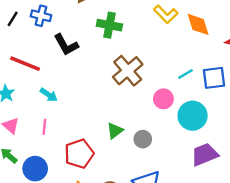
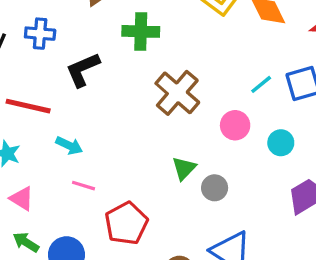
black L-shape: (66, 45) -> (83, 70), turned 105
cyan circle: (193, 116) -> (281, 143), size x0.6
pink line: (44, 127) -> (84, 186), moved, turned -70
green triangle: (115, 131) -> (184, 168), moved

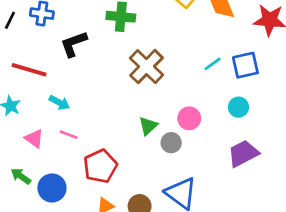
pink circle: (235, 125) -> (189, 118), moved
cyan circle: (281, 143) -> (238, 107), moved
pink triangle: (22, 199) -> (34, 138), moved

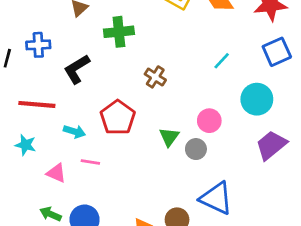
blue square: (245, 65) -> (277, 52), moved
brown cross: (146, 67) -> (155, 77), size x0.6
cyan circle: (238, 107) -> (257, 99), size x1.5
red pentagon: (100, 166) -> (118, 118), moved

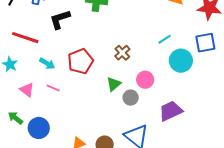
brown cross: (155, 77) -> (122, 53), moved
cyan circle: (257, 99) -> (181, 61), moved
purple trapezoid: (271, 145) -> (171, 111), moved

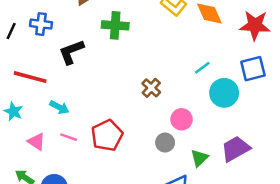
red pentagon: (80, 61) -> (107, 135), moved
green triangle: (114, 84) -> (199, 158), moved
purple trapezoid: (171, 111) -> (235, 149), moved

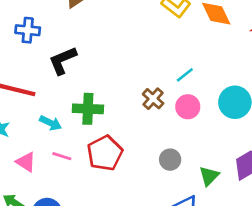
green cross: (115, 25) -> (88, 109), moved
cyan line: (202, 68) -> (185, 75), moved
pink circle: (182, 119) -> (188, 107), moved

